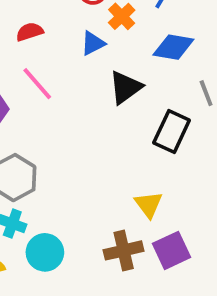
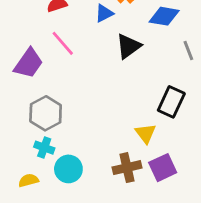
black rectangle: (172, 132) -> (171, 102), moved

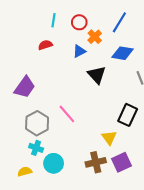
pink line: (63, 43) -> (67, 114), moved
black triangle: (128, 46) -> (97, 75), turned -36

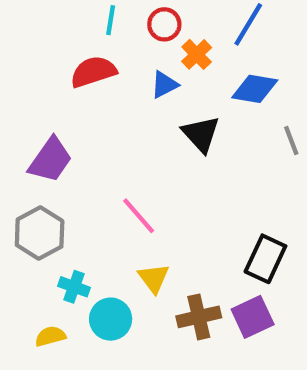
red semicircle: (45, 45) -> (93, 72), size x1.5
black rectangle: (128, 115) -> (265, 259), moved
gray hexagon: (37, 123) -> (40, 233), moved
yellow triangle: (109, 138) -> (154, 278), moved

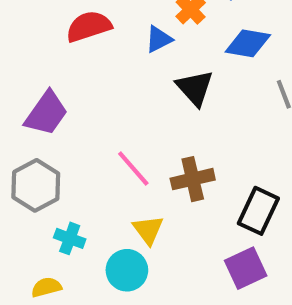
brown cross: (199, 317) -> (193, 179), moved
cyan circle: (111, 319) -> (127, 270), moved

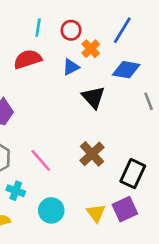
pink line: (133, 168) -> (41, 160), moved
brown cross: (193, 179) -> (92, 154), turned -30
yellow triangle: (148, 230) -> (96, 213), moved

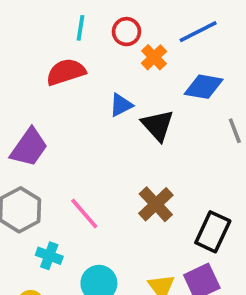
blue line: (122, 30) -> (198, 32), turned 32
blue triangle: (71, 67) -> (121, 105), moved

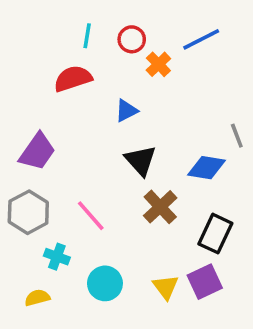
blue diamond: (204, 87) -> (207, 168), moved
black triangle: (158, 125) -> (141, 160), moved

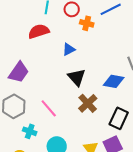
orange cross: (158, 64) -> (87, 23), turned -32

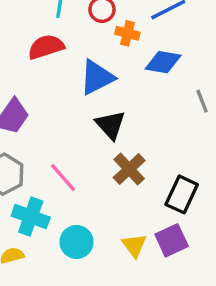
blue triangle: (69, 49) -> (97, 77), size x1.6
blue diamond: (114, 81) -> (163, 62), moved
cyan cross: (30, 131) -> (31, 217), size x1.5

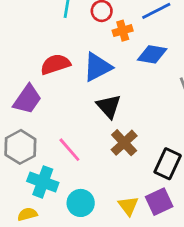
orange cross: (127, 33) -> (123, 31), turned -30
red semicircle: (46, 47) -> (55, 64), moved

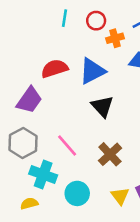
brown cross: (124, 143) -> (110, 154), moved

